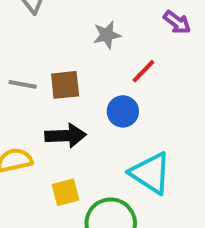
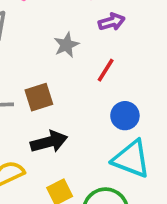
purple arrow: (177, 22) -> (112, 22), moved, turned -40
blue circle: (123, 111) -> (125, 116), moved

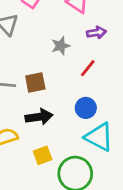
blue circle: (125, 116) -> (86, 108), moved

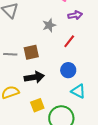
cyan triangle: (99, 137) -> (78, 91), size x0.7

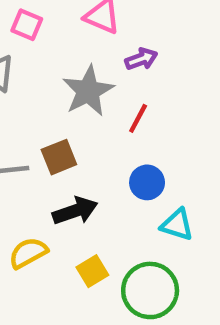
gray star: (49, 25) -> (88, 91), size x1.6

